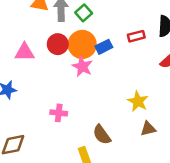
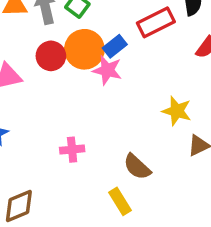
red rectangle: (136, 36) -> (156, 22), size x1.5
pink star: (82, 67) -> (107, 70), moved

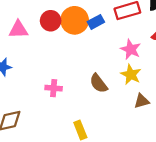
pink star: (107, 70) -> (131, 49), moved
brown semicircle: (137, 167) -> (99, 83), moved

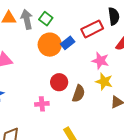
red circle: (51, 21) -> (59, 82), moved
brown semicircle: (99, 83) -> (79, 94), turned -114

